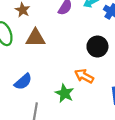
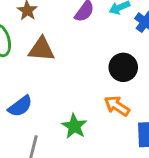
orange arrow: (84, 76) -> (117, 106), moved

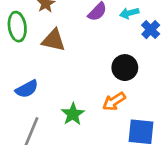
orange arrow: (117, 106) -> (114, 101), turned -75

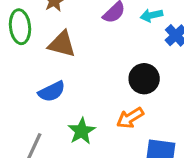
blue semicircle: (27, 89) -> (52, 92), moved

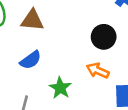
orange arrow: (130, 118) -> (98, 70), turned 65

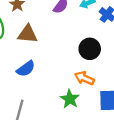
green star: (60, 88) -> (70, 99), moved

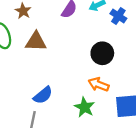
blue semicircle: (26, 69) -> (43, 95), moved

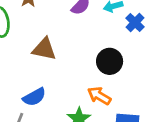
brown triangle: (36, 42) -> (44, 49), moved

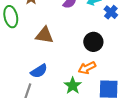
orange arrow: (99, 96) -> (87, 68), turned -54

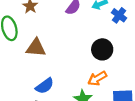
brown triangle: (44, 35) -> (36, 48), moved

